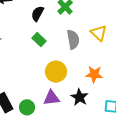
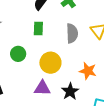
green rectangle: (39, 40) -> (38, 28), turned 40
green circle: (27, 107) -> (18, 54), moved

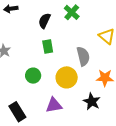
gray semicircle: (72, 33) -> (83, 56), moved
purple triangle: (42, 88) -> (54, 105), moved

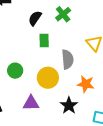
green rectangle: (48, 47) -> (44, 41), moved

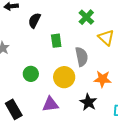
green cross: (63, 14) -> (86, 17), moved
black semicircle: (35, 18) -> (34, 20), moved

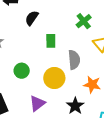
purple triangle: (50, 104) -> (37, 103), turned -36

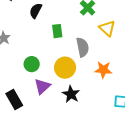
purple triangle: (37, 103) -> (42, 86), moved
black star: (75, 106) -> (71, 94), moved

